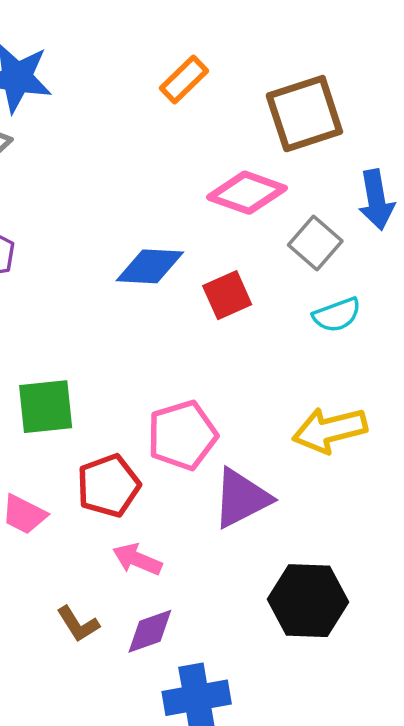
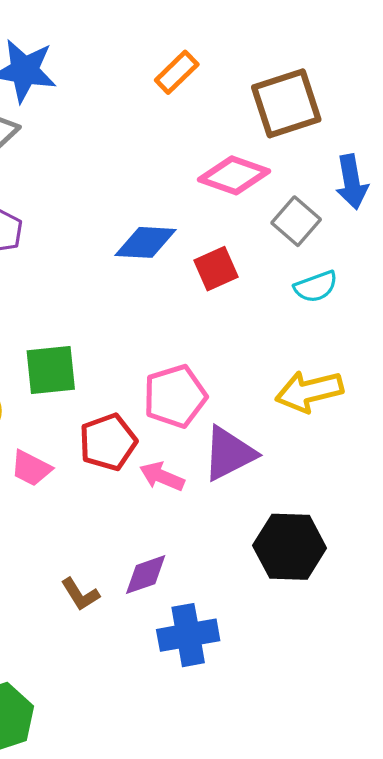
pink arrow: (137, 559) -> (162, 476), moved
brown L-shape: (78, 624) -> (80, 594), moved

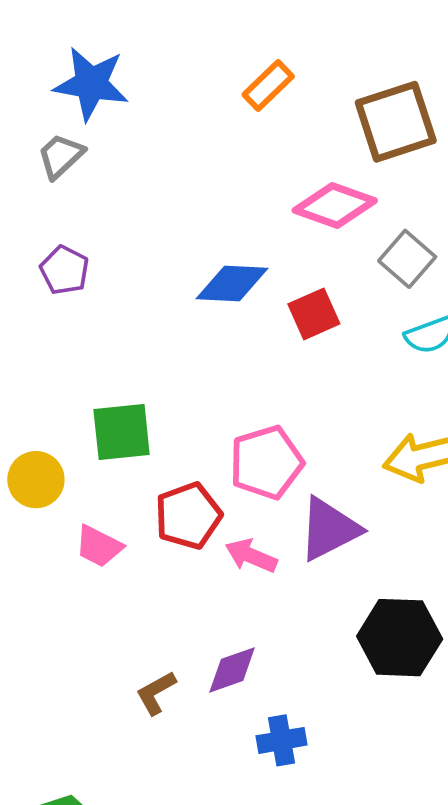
brown L-shape: (80, 594) -> (156, 693), turned 93
blue cross: (188, 635) -> (282, 740), size x0.7

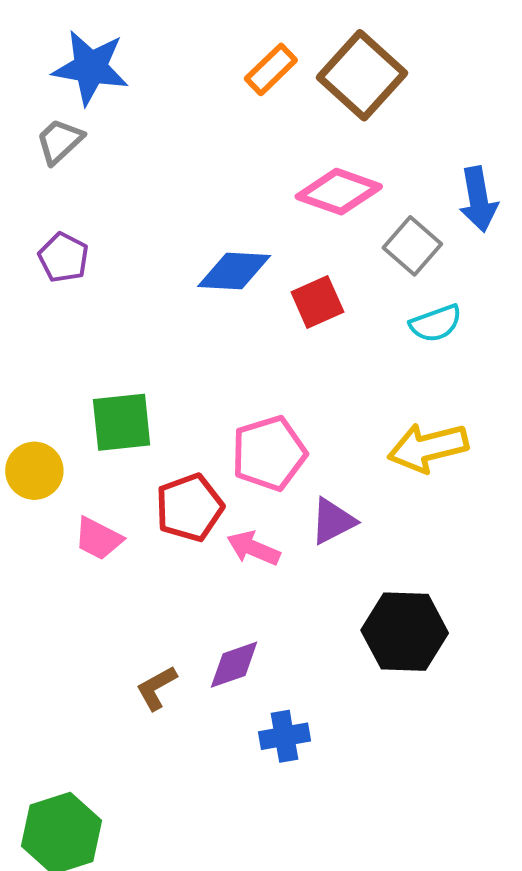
brown square: (396, 122) -> (362, 75), moved, turned -30
purple triangle: (329, 529) -> (333, 521), size x0.7

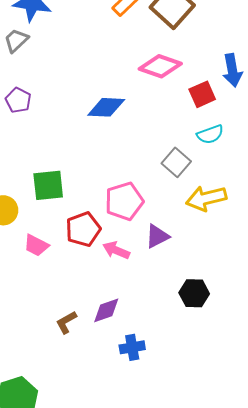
gray square: (412, 246) -> (176, 162), moved
red square: (317, 302) -> (202, 94), moved
black hexagon: (405, 632) -> (194, 293), size x0.7

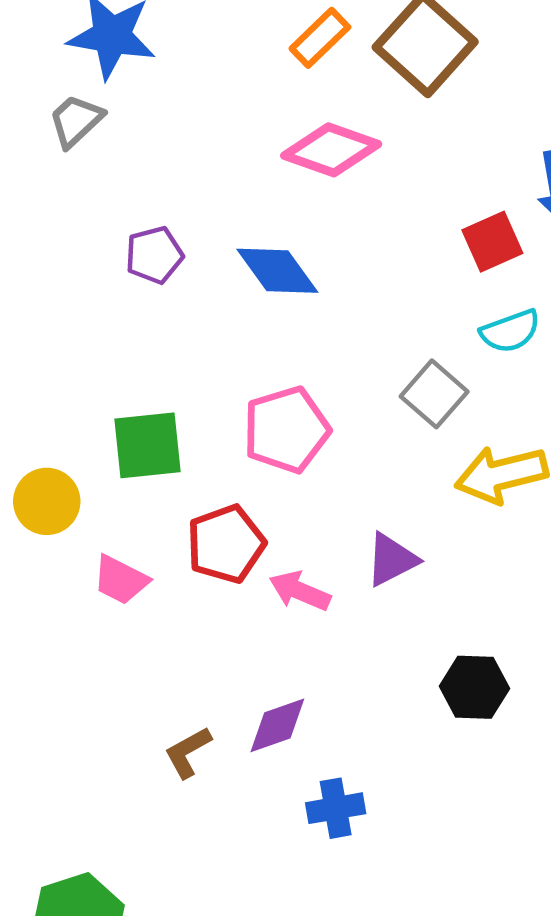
pink diamond: (160, 66) -> (331, 150), moved
purple pentagon: (18, 100) -> (154, 255), moved, turned 30
blue diamond: (106, 107) -> (277, 271), turned 51
pink pentagon: (124, 201) -> (286, 430), moved

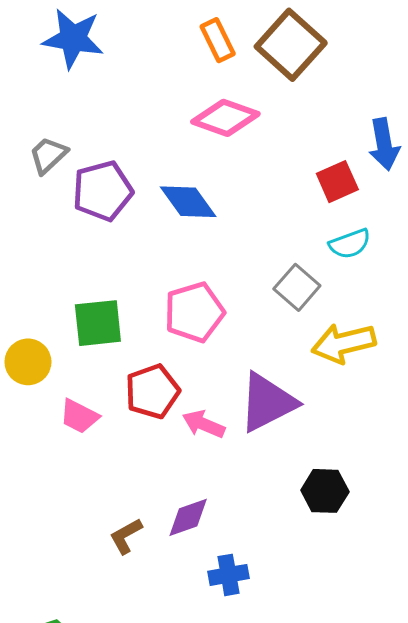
orange rectangle: (320, 38) -> (218, 40), turned -72
gray trapezoid: (76, 121) -> (48, 155), moved
purple pentagon: (154, 255) -> (103, 191), size x1.5
purple triangle: (392, 560) -> (267, 402), size x1.6

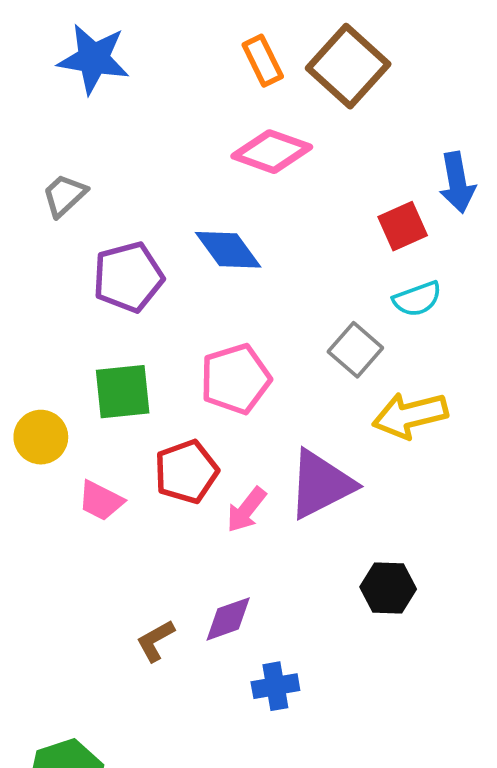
purple pentagon: (103, 191) -> (128, 277), moved
pink arrow: (204, 424) -> (246, 510), turned -75

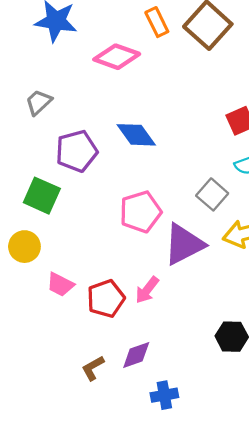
pink diamond: (272, 152) -> (117, 57), moved
green square: (123, 392) -> (42, 196), moved, turned 30
red pentagon: (186, 472) -> (106, 299), moved
purple triangle: (321, 484) -> (184, 244), moved

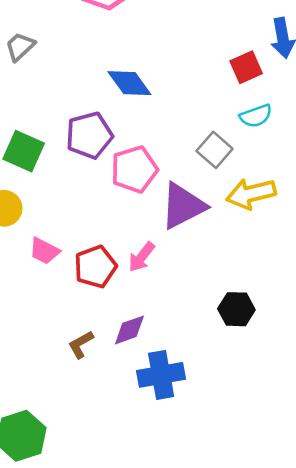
purple pentagon: (77, 151) -> (89, 135), moved
blue cross: (164, 395) -> (161, 375), size x1.5

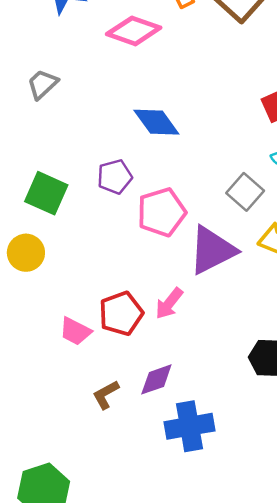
purple pentagon: (89, 135) -> (115, 177), size x0.7
pink trapezoid: (44, 251) -> (75, 331), moved

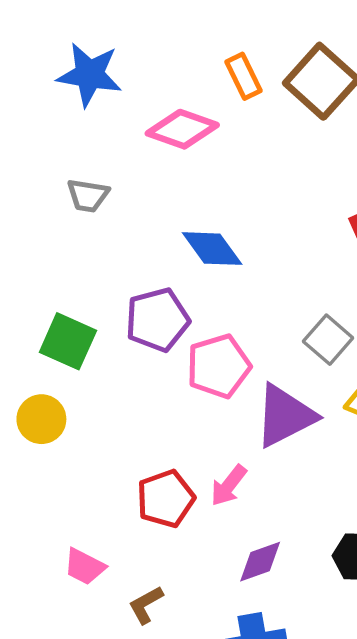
gray trapezoid: (42, 84) -> (88, 195), moved, turned -128
purple pentagon: (115, 177) -> (157, 320), size x1.4
pink trapezoid: (75, 331) -> (84, 567), moved
purple diamond: (156, 379) -> (260, 562), moved

